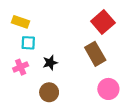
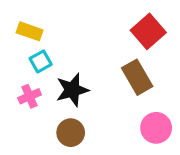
cyan square: (28, 43) -> (41, 61), turned -32
black star: (50, 63) -> (72, 90), size x1.5

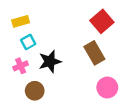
yellow rectangle: (30, 31) -> (21, 21), turned -35
brown circle: (71, 133) -> (35, 91), moved

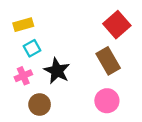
black star: (50, 61) -> (57, 71), turned -30
pink circle: (107, 88) -> (107, 101), moved

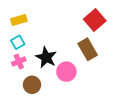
cyan square: (32, 48) -> (18, 42), moved
pink circle: (107, 101) -> (66, 72), moved

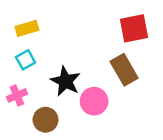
red square: (95, 20) -> (134, 28), turned 30
pink cross: (19, 61) -> (17, 95), moved

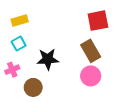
black star: (65, 81) -> (48, 59), turned -30
pink circle: (94, 101) -> (91, 76), moved

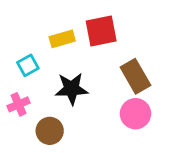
yellow rectangle: (20, 21) -> (62, 39), moved
red square: (98, 21) -> (101, 31), moved

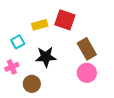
red square: (101, 31) -> (65, 20), turned 30

